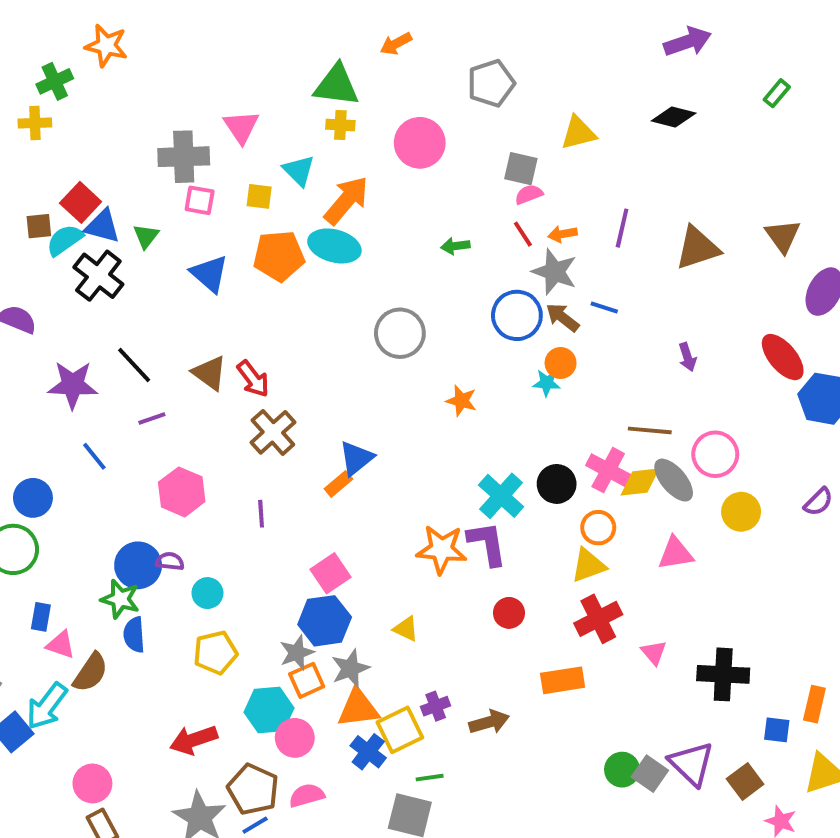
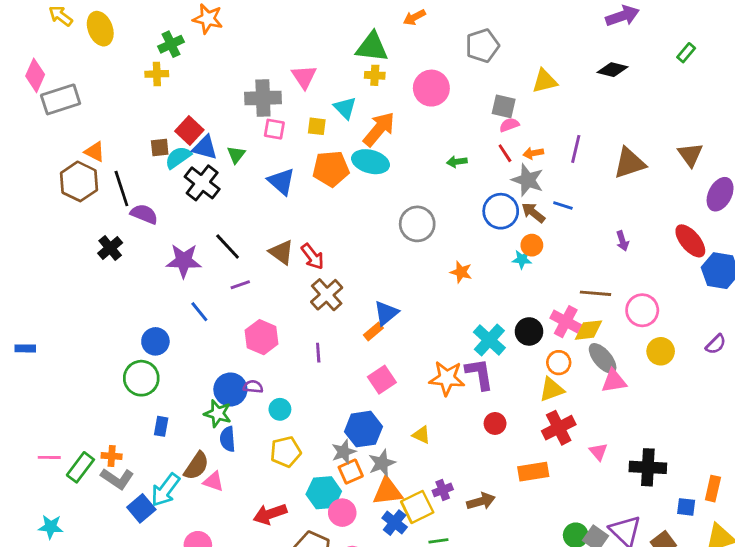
gray ellipse: (674, 480) -> (603, 358), moved
pink square: (330, 573) -> (382, 380), moved
pink triangle: (61, 645) -> (213, 481), moved

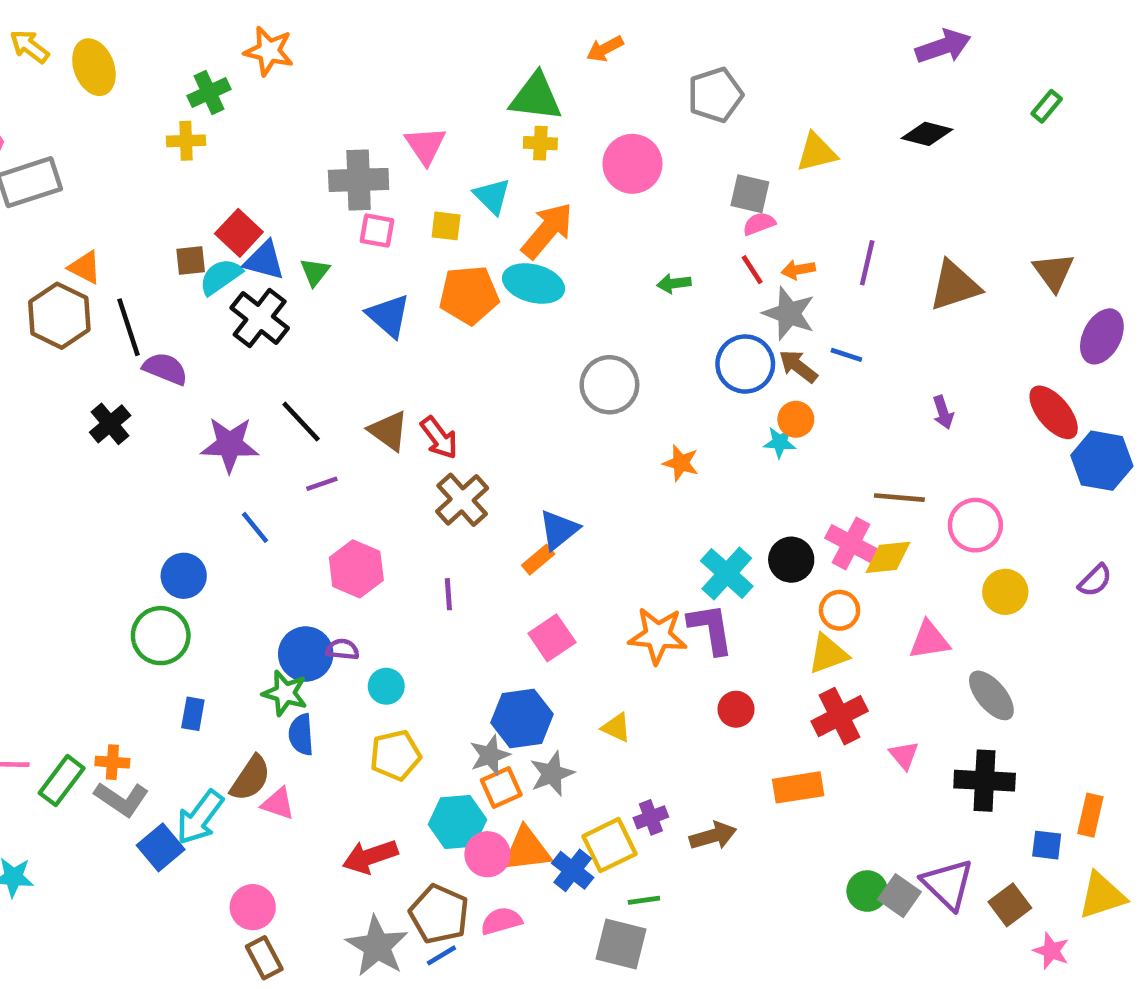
gray ellipse: (603, 358) -> (991, 695), moved
orange triangle: (387, 491) -> (527, 850), moved

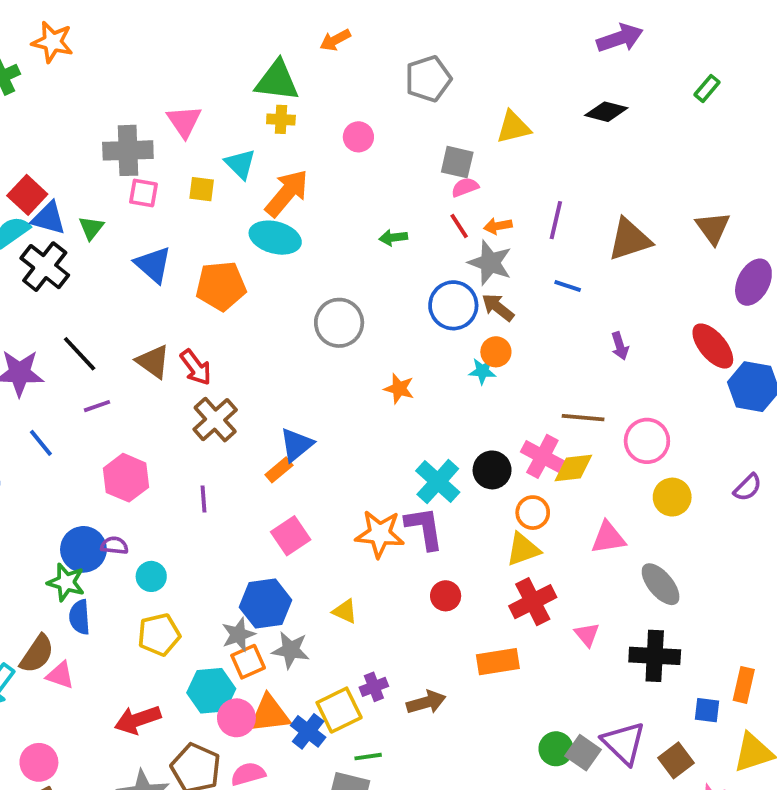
pink circle: (632, 164) -> (358, 137), size x0.6
orange pentagon: (469, 295) -> (221, 286), moved
blue line: (846, 355) -> (568, 286), moved
gray star: (552, 774) -> (291, 650), turned 30

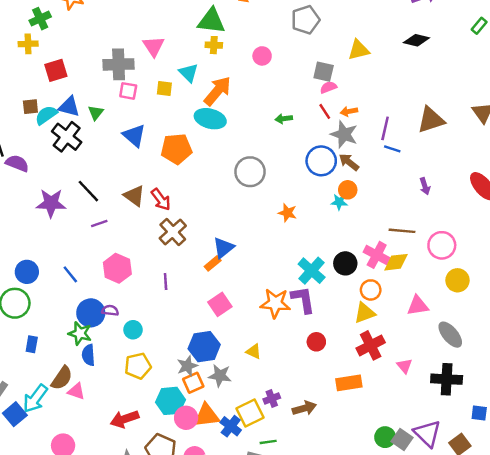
red square: (27, 195) -> (56, 70), moved, turned 30
purple line: (556, 220) -> (385, 128), moved
blue line: (41, 443) -> (70, 274), moved

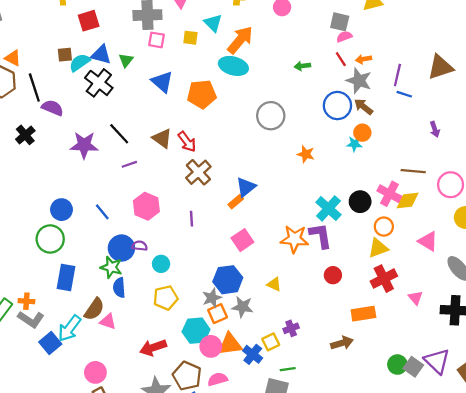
pink triangle: (418, 306) -> (428, 241), turned 40
blue rectangle: (32, 344) -> (66, 277), size x1.6
brown arrow: (304, 408) -> (342, 343), moved
yellow square: (250, 413) -> (271, 342), size x0.7

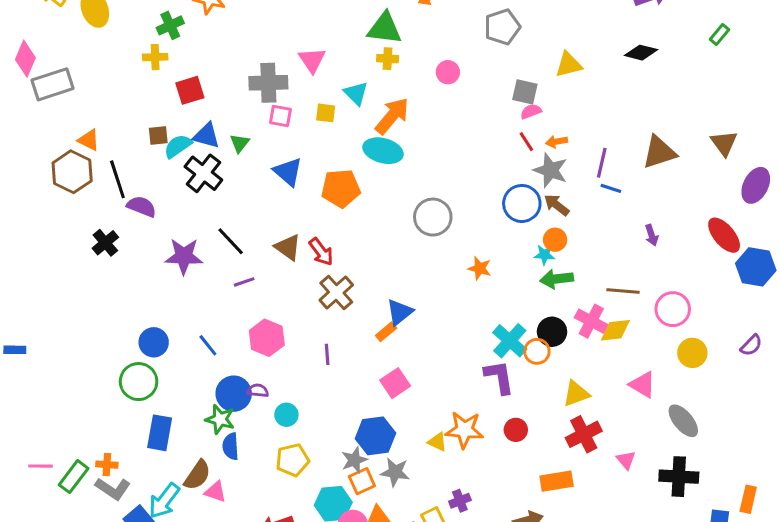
green arrow: (302, 66) -> (557, 279), moved, size x1.5
orange circle: (384, 227) -> (537, 351), moved
orange star: (294, 239) -> (464, 430), moved

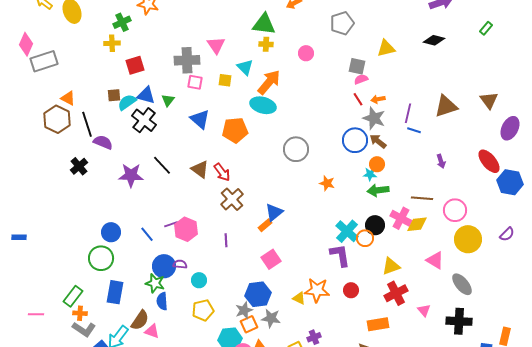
purple line: (244, 282) -> (171, 224), moved
yellow circle: (692, 353) -> (468, 239), size x1.4
green rectangle: (74, 477) -> (73, 296), moved

